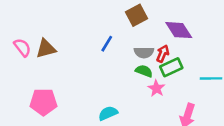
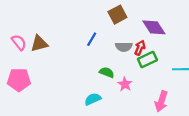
green semicircle: (144, 71) -> (107, 72), moved
pink star: (156, 88) -> (125, 84), moved
pink pentagon: (43, 102) -> (19, 80), moved

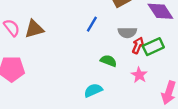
red arrow: (140, 48) -> (138, 45), moved
pink star: (125, 84) -> (139, 75), moved

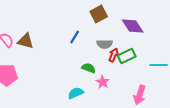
brown triangle: (34, 29) -> (26, 41), turned 30
pink star: (139, 75) -> (103, 82), moved

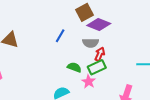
purple diamond: (133, 26) -> (99, 25), moved, turned -35
green rectangle: (127, 56) -> (97, 67), moved

